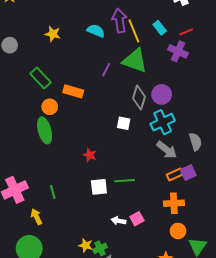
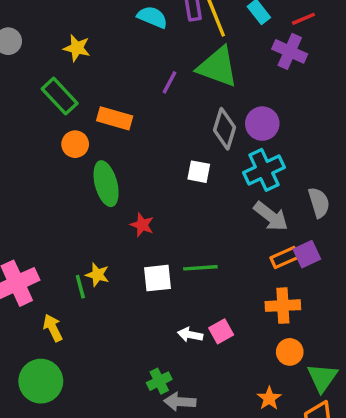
yellow star: (53, 34) -> (77, 48), moved
green ellipse: (45, 130) -> (106, 184), moved
yellow star: (86, 245) -> (97, 275), moved

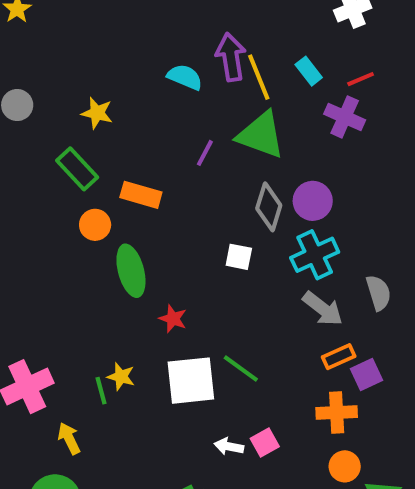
purple square: (307, 254) -> (367, 375), moved
green line: (200, 268) -> (241, 369), turned 40
white square: (158, 278) -> (191, 381), size x1.5

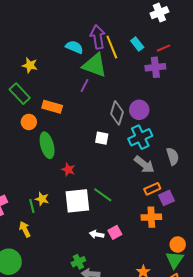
purple cross: (345, 117) -> (155, 67), turned -30
green triangle: (261, 135) -> (95, 65), moved
yellow arrow: (69, 438) -> (25, 229), moved
orange circle: (345, 466) -> (178, 244), moved

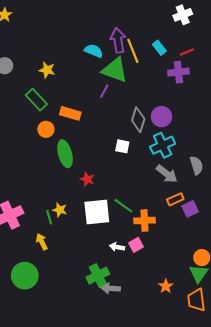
orange cross: (151, 217) -> (145, 220), moved
green cross: (78, 262) -> (98, 276), size x1.5

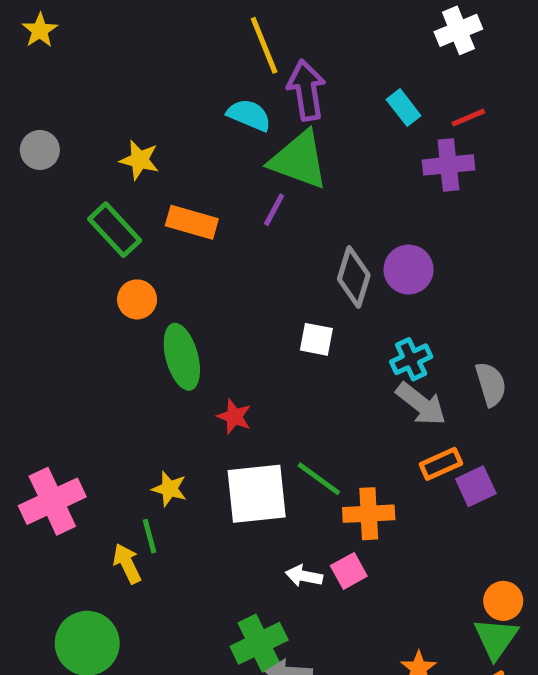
yellow line: (133, 51) -> (264, 45), moved
orange rectangle: (70, 113) -> (192, 222), moved
cyan cross: (163, 145) -> (411, 359), moved, size x0.7
green line: (49, 217) -> (149, 536), moved

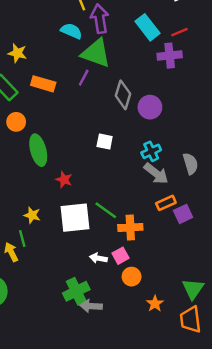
cyan rectangle: (404, 108) -> (148, 27), size x1.5
gray diamond: (354, 277) -> (123, 95), moved
orange circle: (503, 601) -> (132, 277), moved

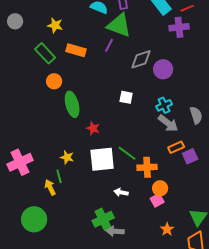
gray diamond: (123, 95) -> (141, 59), turned 55
pink square: (120, 256) -> (157, 200), moved
orange circle: (132, 277) -> (160, 188), moved

